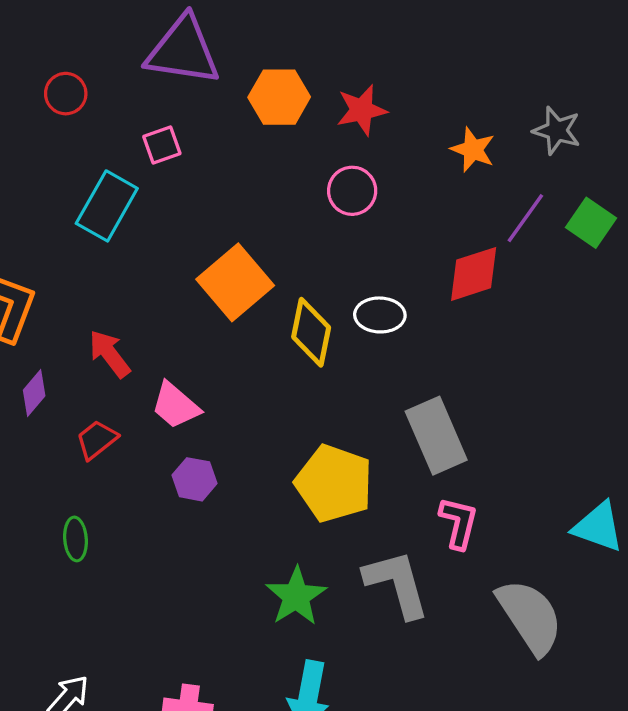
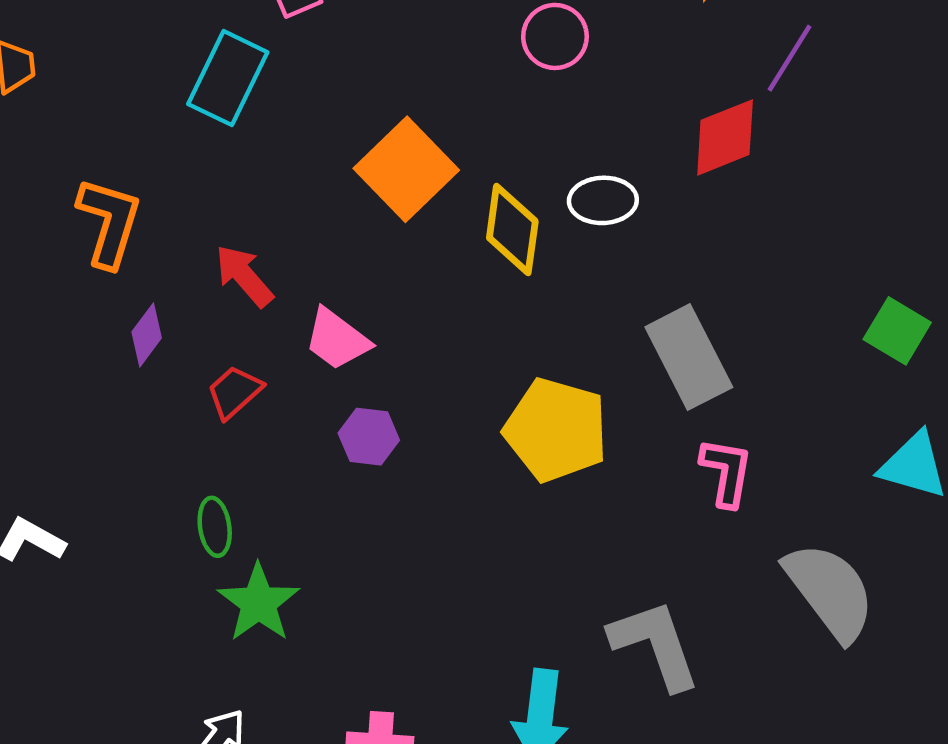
green square: (591, 223) -> (897, 331), moved
gray L-shape: (397, 584) -> (655, 644), moved
green star: (296, 596) -> (259, 603), moved

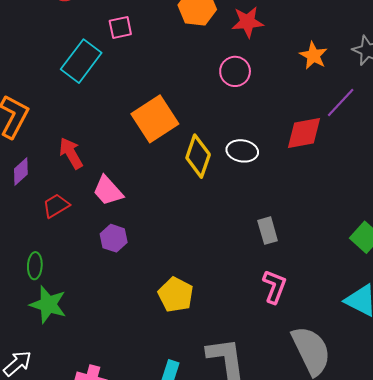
gray rectangle: (689, 357) -> (268, 231), size x0.6
yellow pentagon: (556, 430) -> (176, 295), moved, size x0.7
green star: (259, 603) -> (48, 304), turned -30

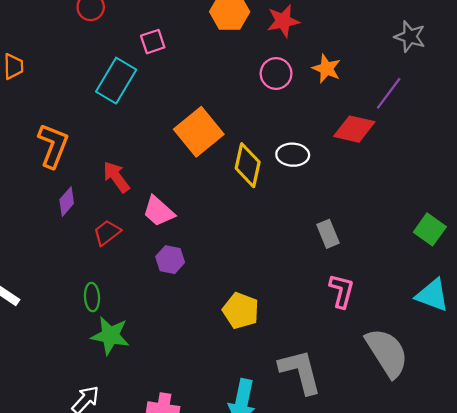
orange star: (313, 56) -> (326, 69), moved
red diamond: (304, 133) -> (354, 129), turned 30

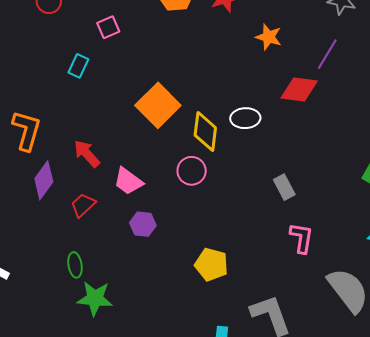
pink circle: (276, 74) -> (192, 171), moved
cyan rectangle: (116, 81) -> (78, 66), size x0.6
purple diamond: (67, 202) -> (44, 180), size x1.4

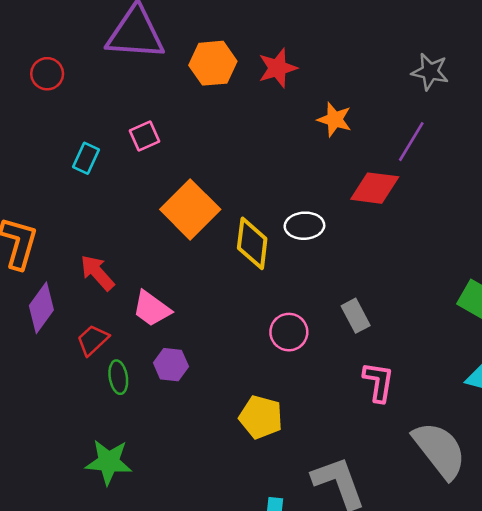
pink square: (108, 27) -> (144, 136), moved
pink circle: (192, 171) -> (289, 332), moved
green ellipse: (75, 265) -> (118, 377), moved

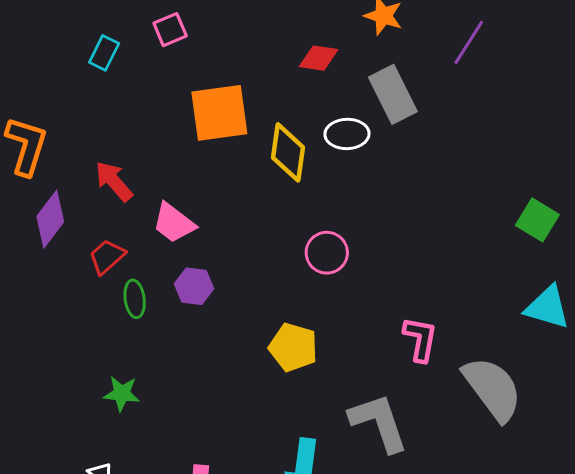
red diamond: (375, 188) -> (319, 58), moved, size x0.7
orange square: (190, 209) -> (219, 113), turned 36
gray rectangle: (356, 316) -> (393, 94), moved, size x1.5
pink L-shape: (378, 382) -> (420, 339), moved
green star: (109, 462) -> (122, 394), size x0.7

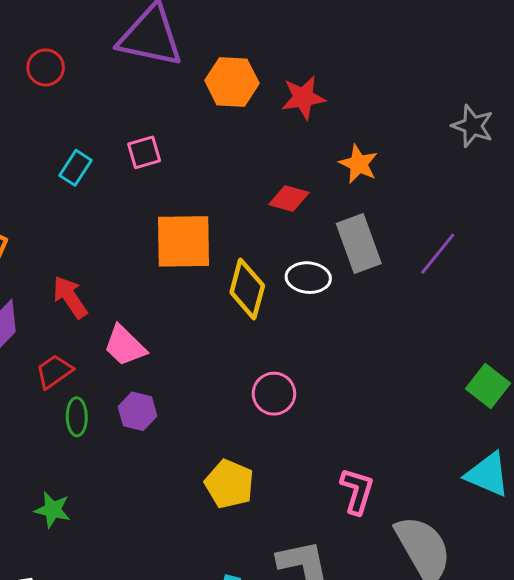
purple line: (469, 42) -> (438, 254), moved

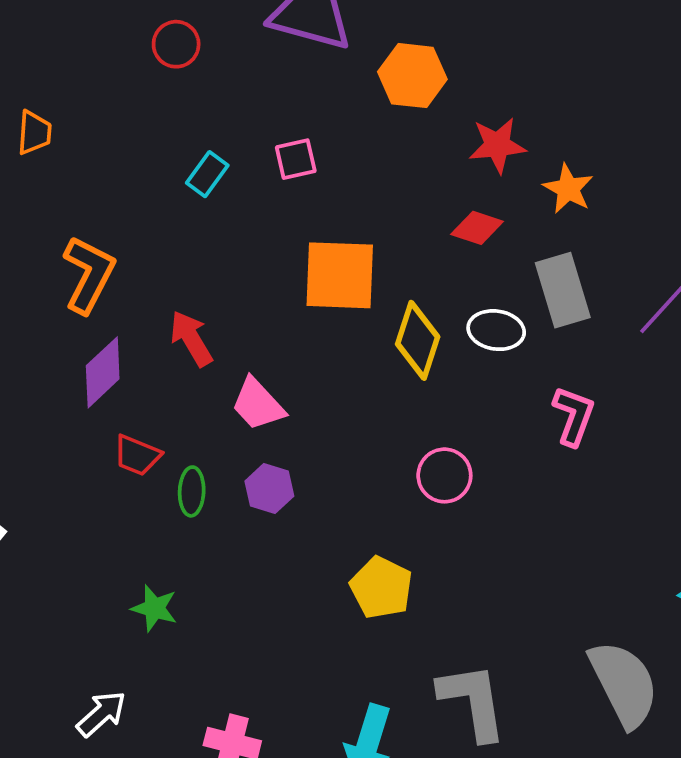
red star: (303, 98) -> (497, 145), moved
red trapezoid: (54, 371) -> (137, 455), moved, turned -126
pink L-shape: (357, 491) -> (574, 416), moved

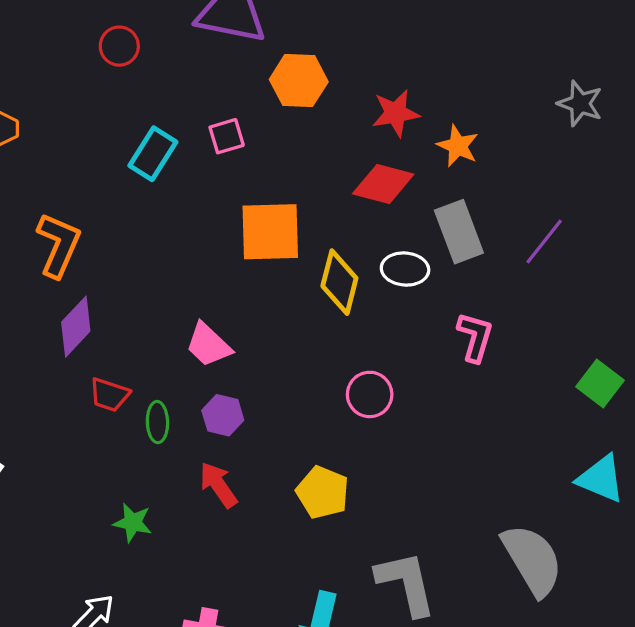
orange hexagon: (412, 76) -> (299, 81), moved
cyan rectangle: (207, 174) -> (153, 154), size x1.4
red diamond: (477, 228) -> (383, 184), size x1.4
red arrow: (191, 338) -> (218, 485), moved

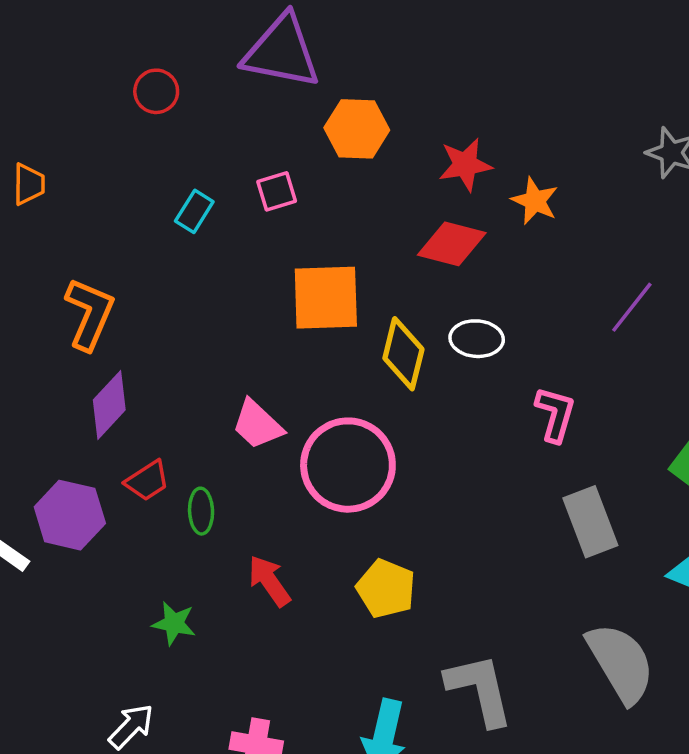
cyan rectangle: (153, 154) -> (194, 211), size x0.7
gray rectangle: (459, 232) -> (590, 522), moved
pink circle: (370, 394) -> (348, 465), moved, size x1.8
red trapezoid: (109, 395) -> (147, 481), turned -51
purple hexagon: (223, 415) -> (70, 515), moved, size x1.5

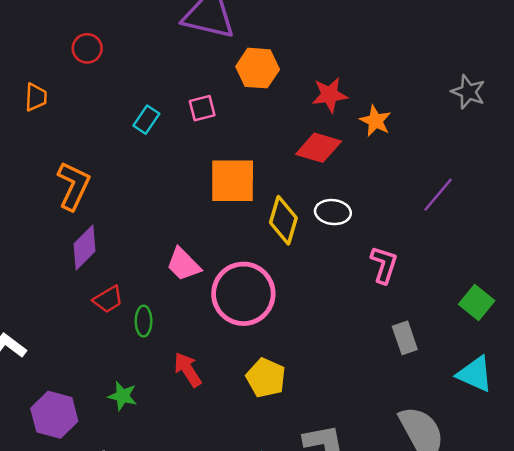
red circle: (156, 91) -> (87, 48), moved
purple hexagon: (70, 515) -> (54, 415), moved
gray rectangle: (590, 522) -> (405, 338), size x0.7

